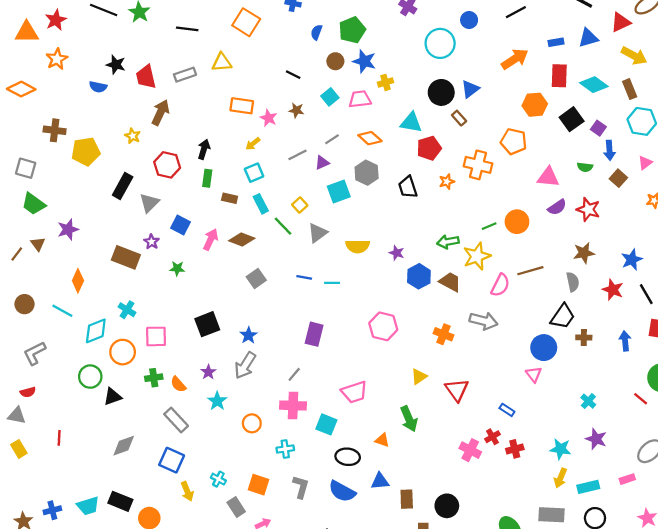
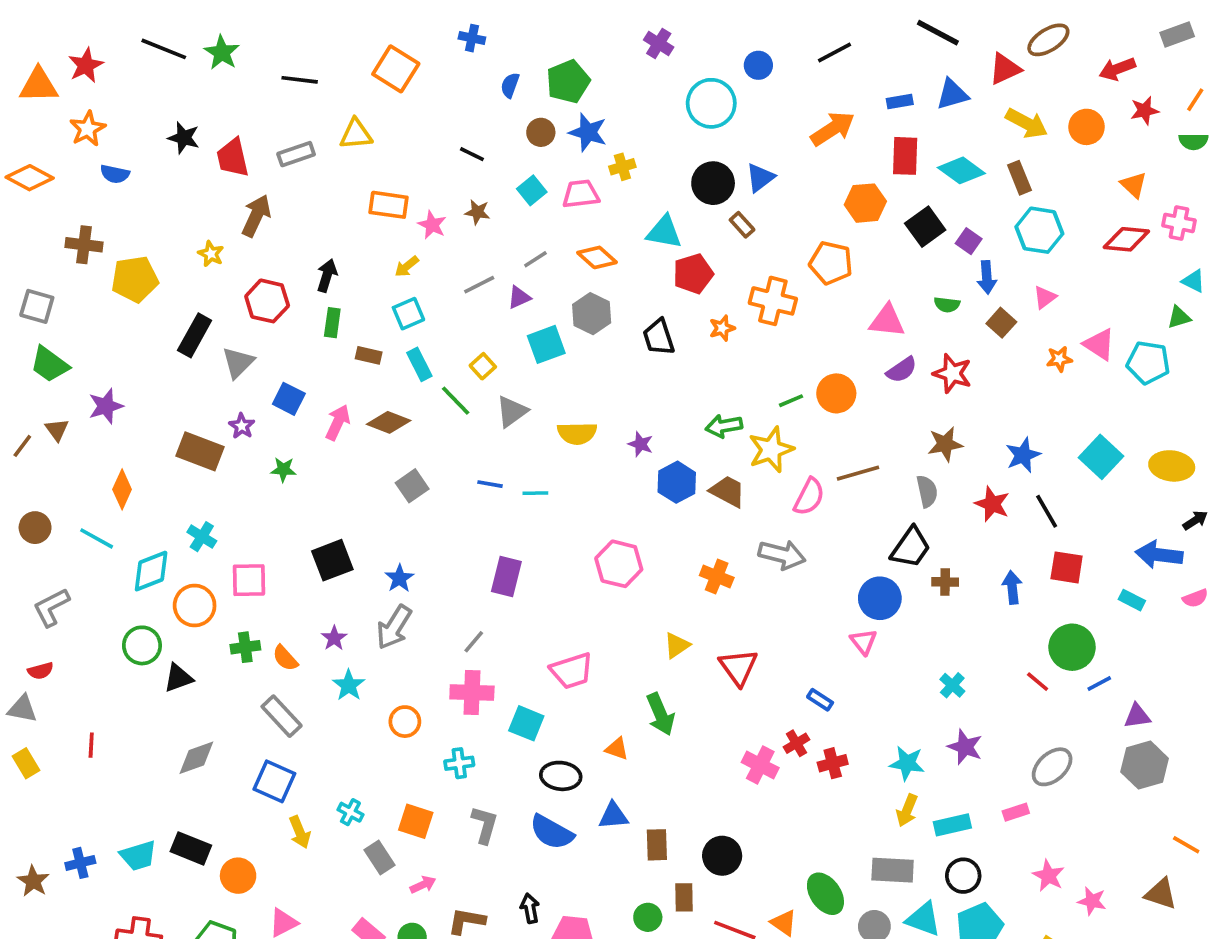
blue semicircle: (98, 87) -> (115, 174), moved

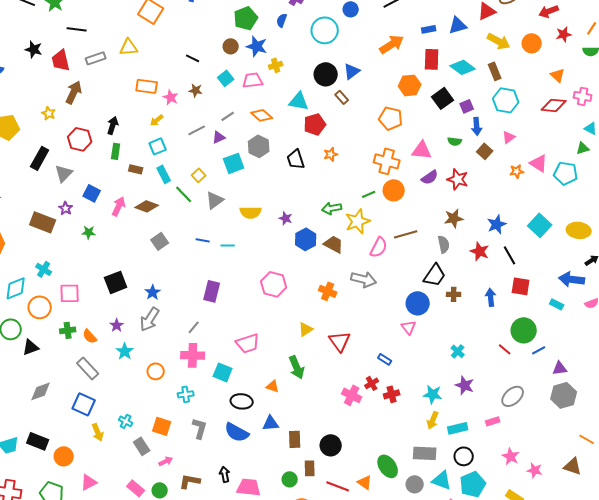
black line: (300, 80) -> (77, 29), moved
blue semicircle: (510, 85) -> (282, 20), moved
purple square: (969, 241) -> (467, 106), turned 32
orange cross: (773, 301) -> (387, 161), moved

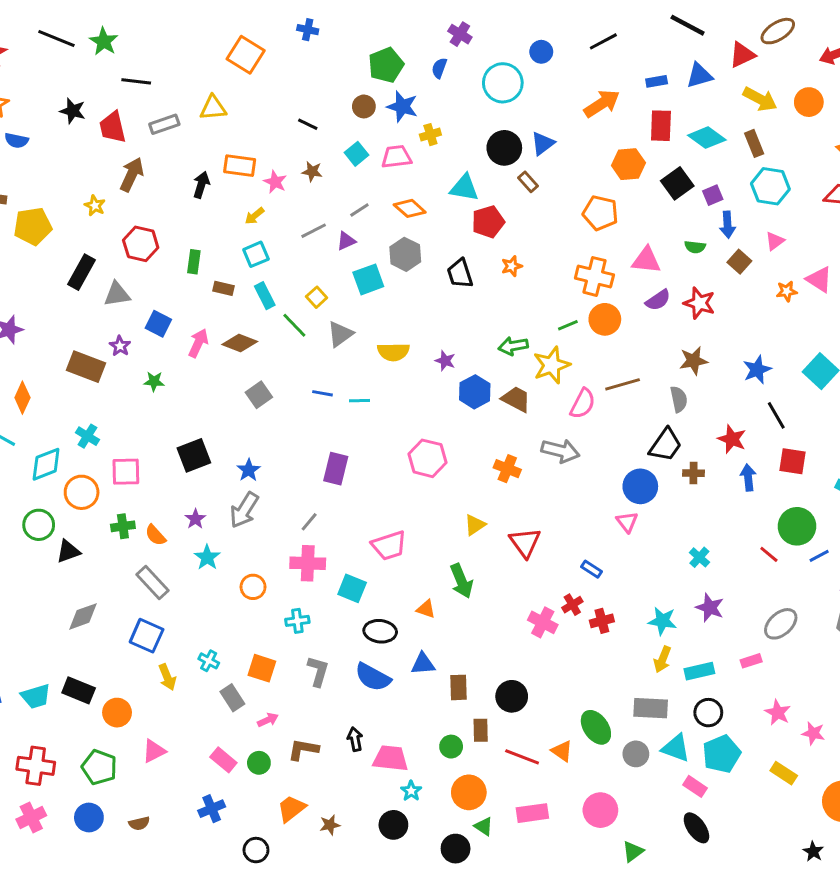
black arrow: (113, 125) -> (201, 185), moved
gray triangle: (64, 173) -> (117, 294), turned 36
red star: (480, 251) -> (732, 439), moved

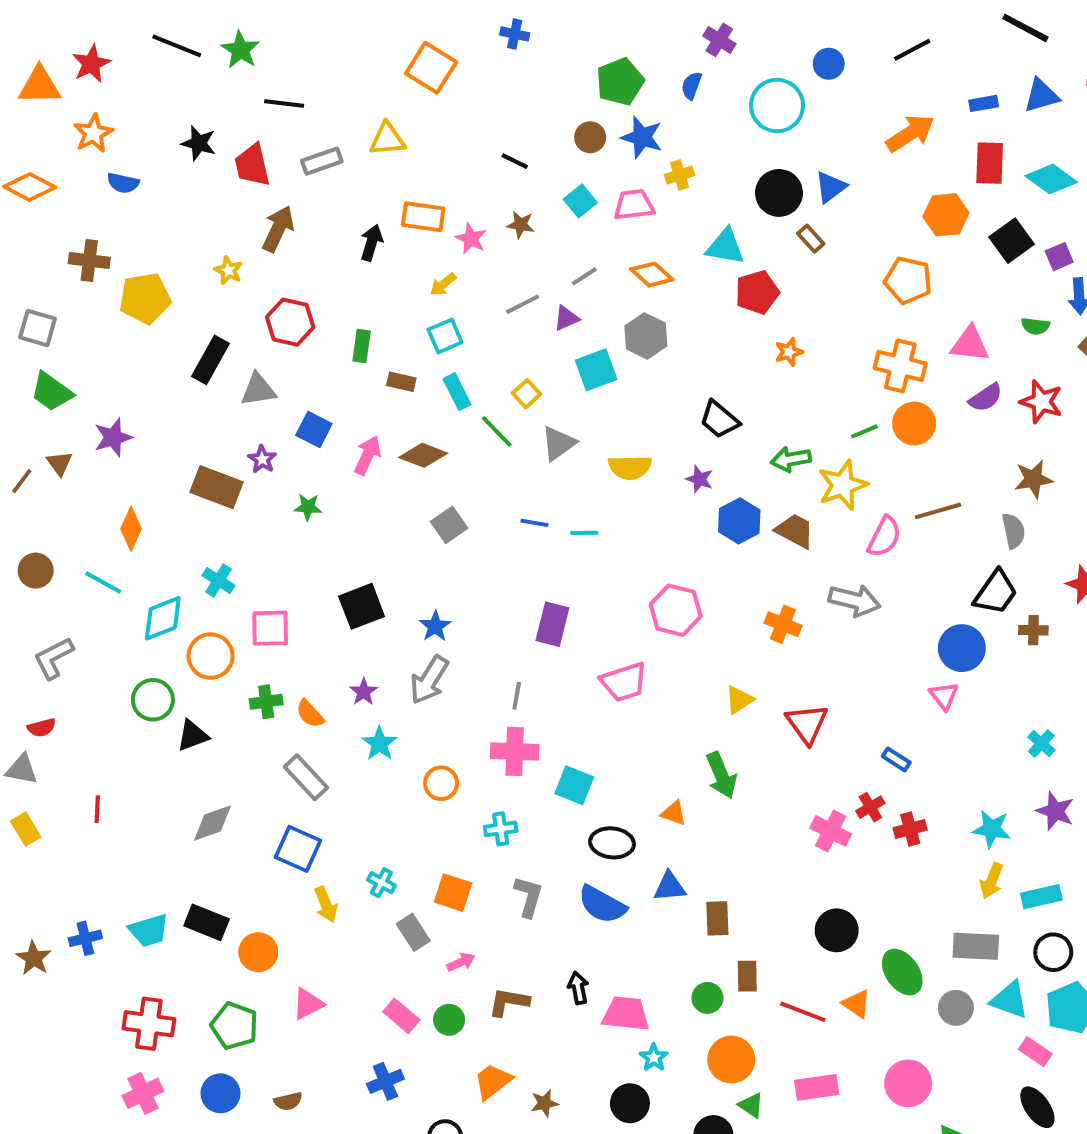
black trapezoid: (460, 274) -> (719, 420), moved, turned -32
gray line: (309, 522) -> (517, 696), turned -30
pink trapezoid: (389, 546) -> (624, 682), moved
black circle: (512, 696) -> (837, 930), moved

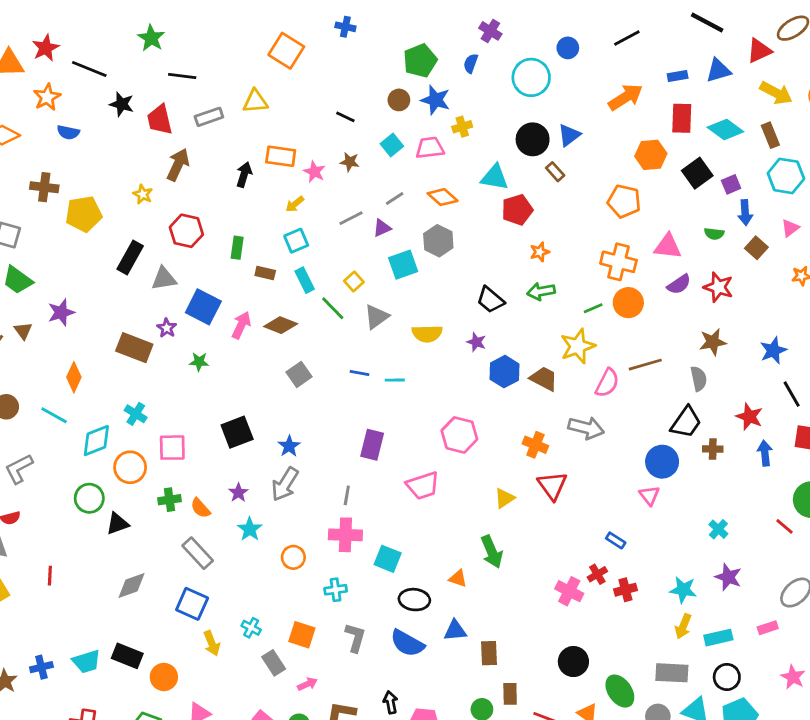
black line: (177, 46) -> (89, 69), moved
blue square: (314, 429) -> (203, 307), size x1.4
green arrow: (791, 459) -> (541, 291), moved
red triangle: (807, 724) -> (552, 486), moved

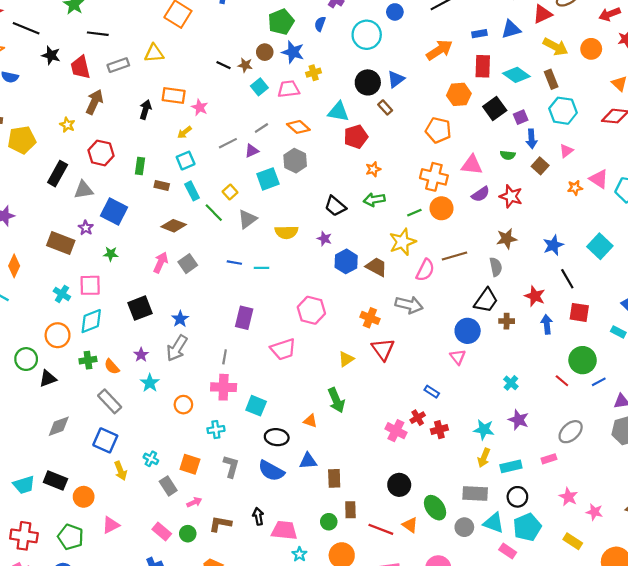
brown star: (350, 162) -> (245, 65), moved
pink arrow: (241, 325) -> (161, 263), moved
cyan diamond: (96, 441) -> (91, 321), moved
pink square: (172, 448) -> (90, 285), moved

